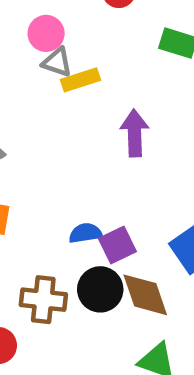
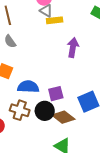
blue semicircle: (85, 233) -> (28, 87), moved, size x1.5
brown diamond: (145, 295) -> (63, 117), turned -45

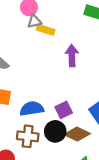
gray triangle: (46, 11) -> (34, 21), turned -32
yellow rectangle: (55, 20) -> (46, 30), turned 35

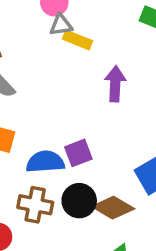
purple square: (64, 110) -> (78, 153), moved

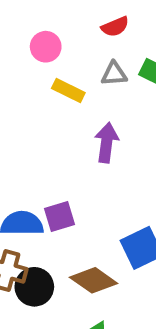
gray triangle: (61, 25) -> (114, 74), moved
black circle: (79, 201) -> (34, 287), moved

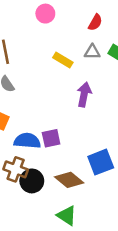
red semicircle: (115, 27) -> (95, 22), turned -42
pink circle: (46, 47) -> (45, 14), moved

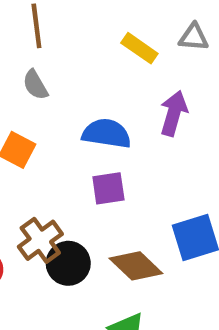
blue semicircle: (27, 141) -> (107, 133), moved
brown cross: (16, 169) -> (40, 240), turned 30

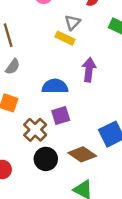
gray triangle: (194, 37) -> (72, 22), moved, turned -42
gray semicircle: (35, 85) -> (13, 67), turned -105
brown cross: (40, 240) -> (35, 130), moved

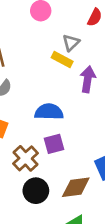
purple arrow: (89, 70) -> (88, 79), moved
brown diamond: (82, 154) -> (76, 187), turned -44

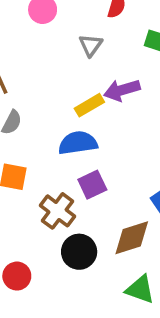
yellow rectangle: (62, 59) -> (89, 105), moved, turned -48
purple arrow: (88, 79) -> (122, 90), turned -105

